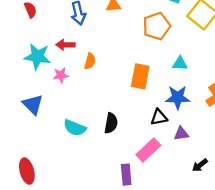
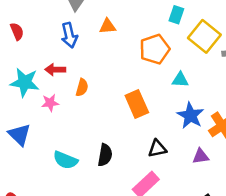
cyan triangle: (180, 64) -> (180, 80), moved
orange rectangle: (140, 76) -> (137, 104), turned -35
blue star: (178, 97) -> (190, 116), moved, turned 30
purple triangle: (181, 134) -> (201, 156), moved

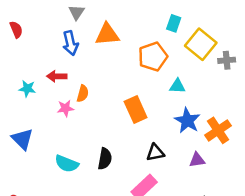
orange triangle: (108, 26) -> (107, 34), size x1.5
red semicircle: (17, 31) -> (16, 30), moved
cyan star: (25, 82) -> (27, 89), size x0.6
pink star: (50, 103) -> (65, 108), moved

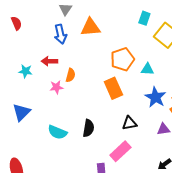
orange pentagon: (153, 57) -> (122, 59), moved
blue triangle: (22, 139) -> (21, 112), turned 30

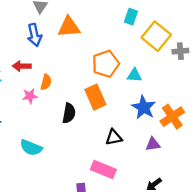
black semicircle: (88, 128) -> (69, 113), moved
pink rectangle: (120, 151) -> (103, 169), turned 65

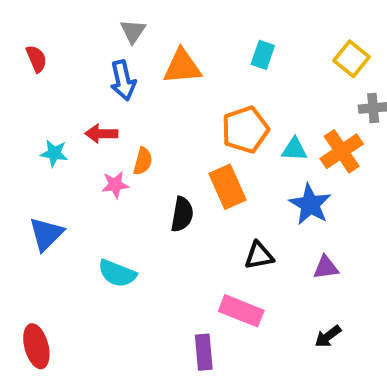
cyan rectangle: (131, 17) -> (263, 55), moved
yellow square: (156, 36) -> (351, 59), moved, size x0.7
orange cross: (172, 117) -> (342, 151), moved

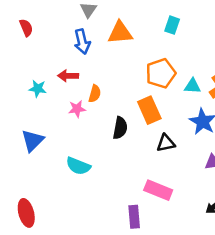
black triangle: (259, 256) -> (166, 143), moved

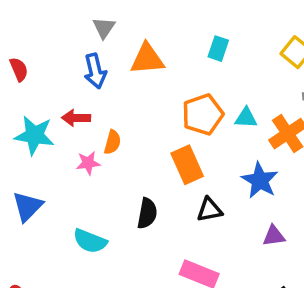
red semicircle: (26, 28) -> (19, 69), moved
cyan triangle: (192, 86) -> (246, 118), moved
cyan star: (38, 89) -> (34, 135), size x1.6
black semicircle: (120, 128) -> (147, 213), moved

